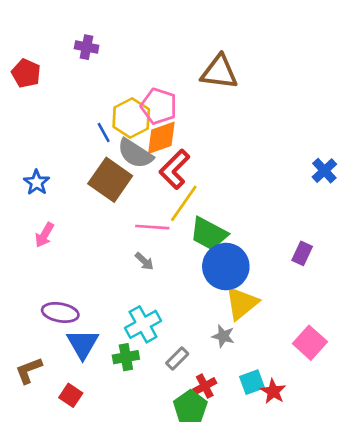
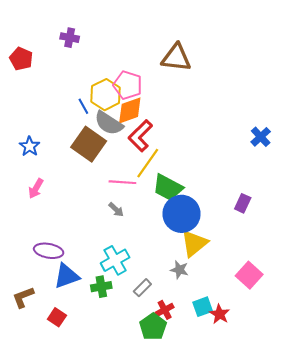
blue triangle: (83, 344) -> (66, 276), turned 40

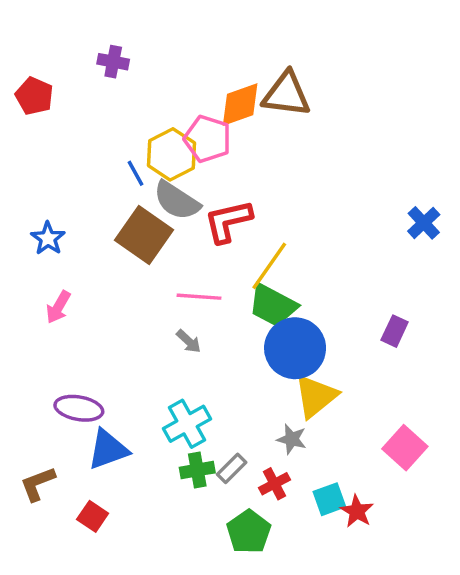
orange diamond: (130, 110) -> (240, 105), moved
red L-shape: (140, 136) -> (228, 221), turned 32
yellow line: (148, 163) -> (269, 266), moved
green cross: (101, 287) -> (197, 470), moved
red cross: (165, 310) -> (274, 484), moved

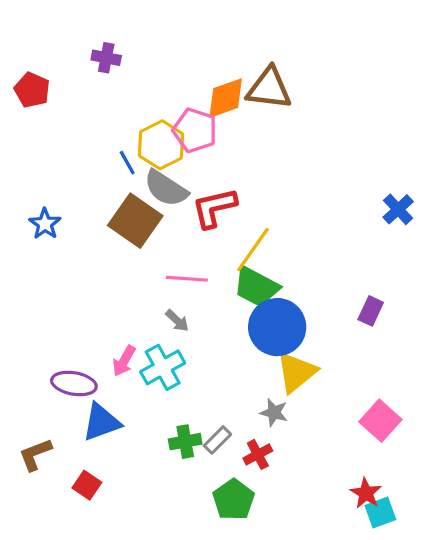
pink arrow: (58, 307) -> (124, 361), moved
cyan cross: (187, 424) -> (163, 367), moved
cyan square: (329, 499) -> (380, 513), moved
red star: (357, 511) -> (366, 493), moved

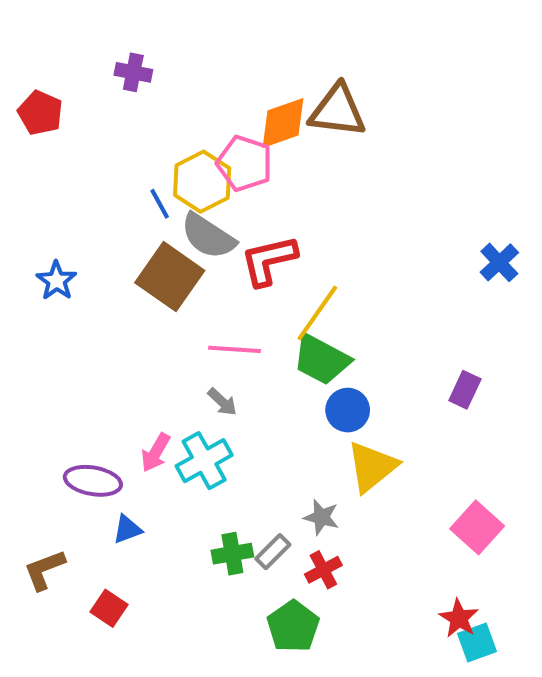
blue circle: (277, 327) -> (348, 410), size x0.6
gray star: (274, 413) -> (321, 517), moved
blue triangle: (101, 422) -> (127, 529), size x0.6

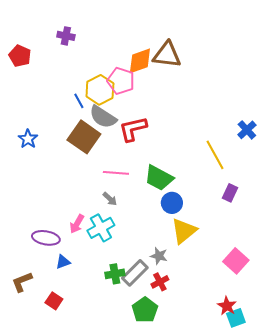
yellow line: (317, 313) -> (215, 155), moved, turned -64
gray rectangle: (273, 552) -> (135, 273), size x1.5

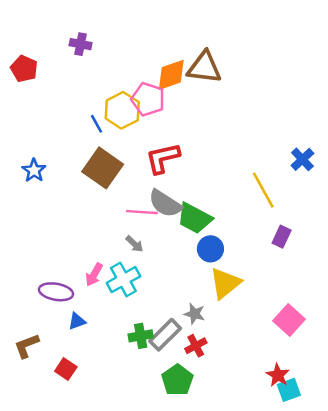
gray semicircle: (103, 117) -> (165, 204), moved

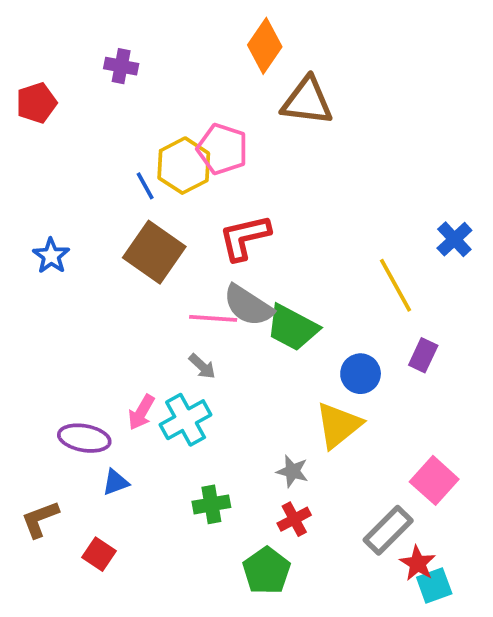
red pentagon: (24, 69) -> (36, 103), turned 30
orange diamond: (171, 75) -> (265, 46), moved, turned -36
blue circle: (210, 249) -> (361, 374), moved
gray rectangle: (165, 335) -> (388, 530), moved

